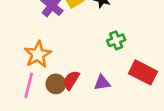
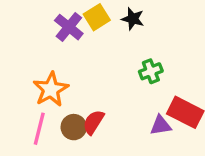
purple triangle: (102, 83) -> (161, 125), moved

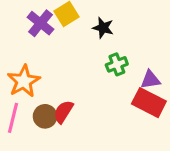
black star: (133, 19) -> (103, 28), moved
purple triangle: (161, 125) -> (150, 80), moved

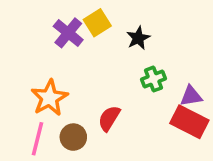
black star: (103, 28) -> (138, 38), turned 30
red semicircle: (63, 112) -> (109, 118), moved

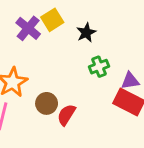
red semicircle: (109, 118) -> (66, 115), moved
brown circle: (73, 137) -> (47, 103), moved

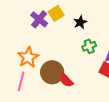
brown circle: (47, 103) -> (52, 72), size x1.5
red semicircle: (66, 115) -> (66, 80), turned -77

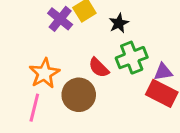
green cross: (89, 46) -> (132, 58), size x1.5
red semicircle: (66, 80) -> (99, 68), moved

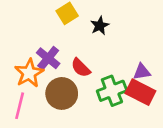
purple cross: (60, 19) -> (48, 58), moved
green cross: (132, 58) -> (112, 91), moved

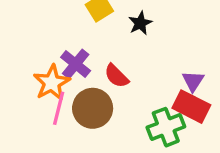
purple triangle: (142, 72) -> (193, 81), turned -48
green cross: (112, 91) -> (166, 127), moved
pink line: (20, 106) -> (59, 108), moved

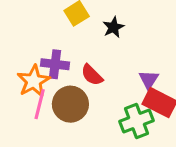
purple cross: (76, 64) -> (55, 64), turned -32
purple triangle: (193, 81) -> (149, 80), moved

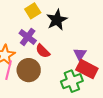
black star: (113, 27) -> (57, 20), size x1.5
purple cross: (55, 64) -> (28, 37), moved, turned 30

